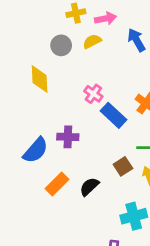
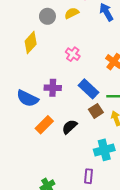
yellow diamond: (40, 79) -> (31, 43), turned 45
blue rectangle: (114, 115) -> (88, 89), moved
blue semicircle: (36, 150) -> (27, 98), turned 75

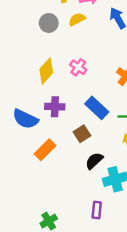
yellow diamond: (31, 43) -> (46, 71), moved
brown square: (96, 111) -> (82, 134), moved
black semicircle: (70, 127) -> (94, 161), moved

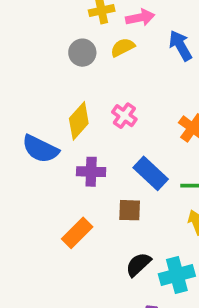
blue semicircle: (25, 119) -> (40, 149), moved
brown square: (82, 134) -> (130, 210), turned 35
black semicircle: (94, 161) -> (138, 264), moved

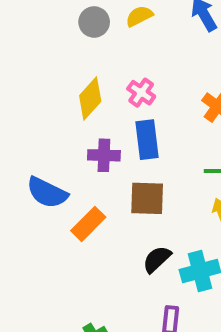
blue semicircle: (40, 149) -> (47, 193), moved
blue rectangle: (151, 173) -> (147, 140), moved, turned 40
brown square: (130, 210) -> (147, 198), size x1.4

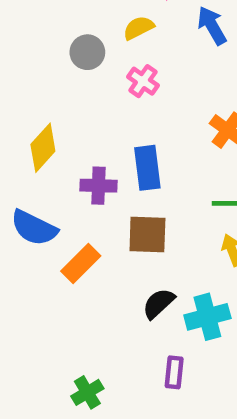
gray circle: (94, 22) -> (87, 52), moved
pink cross: (141, 93) -> (143, 81), moved
yellow diamond: (90, 98) -> (43, 148), moved

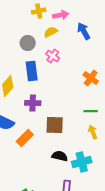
blue rectangle: (147, 168) -> (32, 71), moved
black semicircle: (159, 303) -> (60, 156), turned 56

